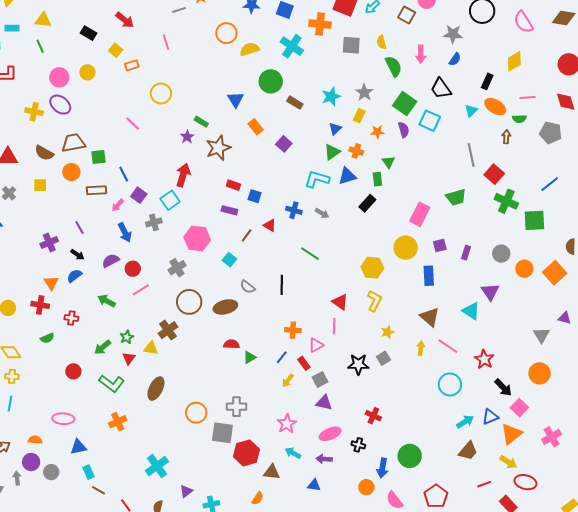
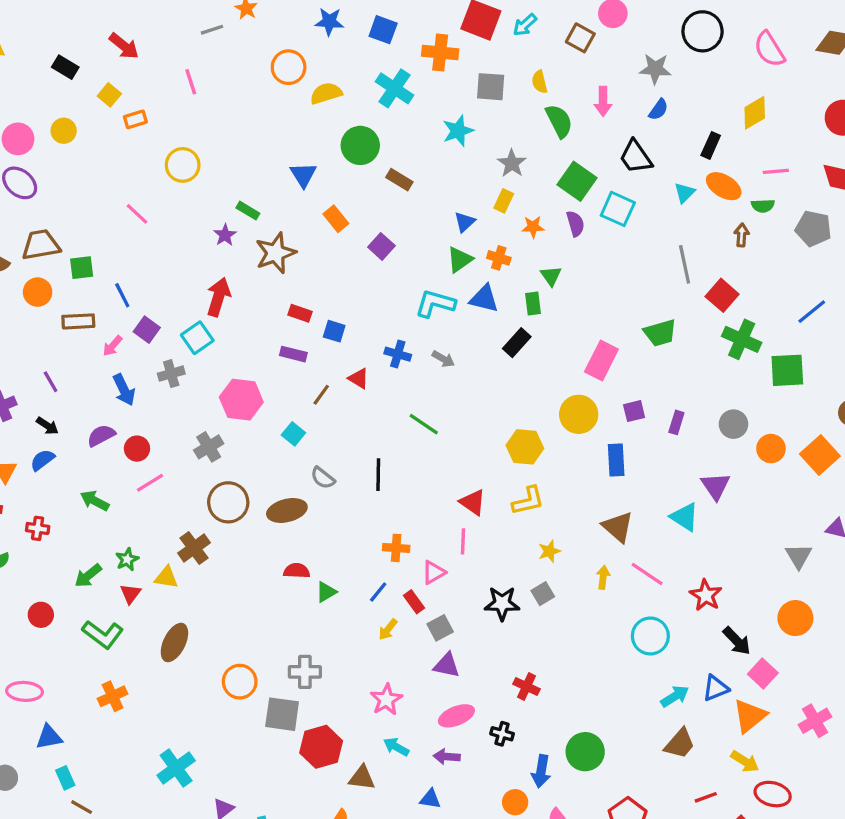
cyan star: (331, 97) -> (458, 131), moved
blue triangle: (347, 176) -> (484, 299), turned 30
yellow L-shape: (374, 301) -> (528, 501), turned 50

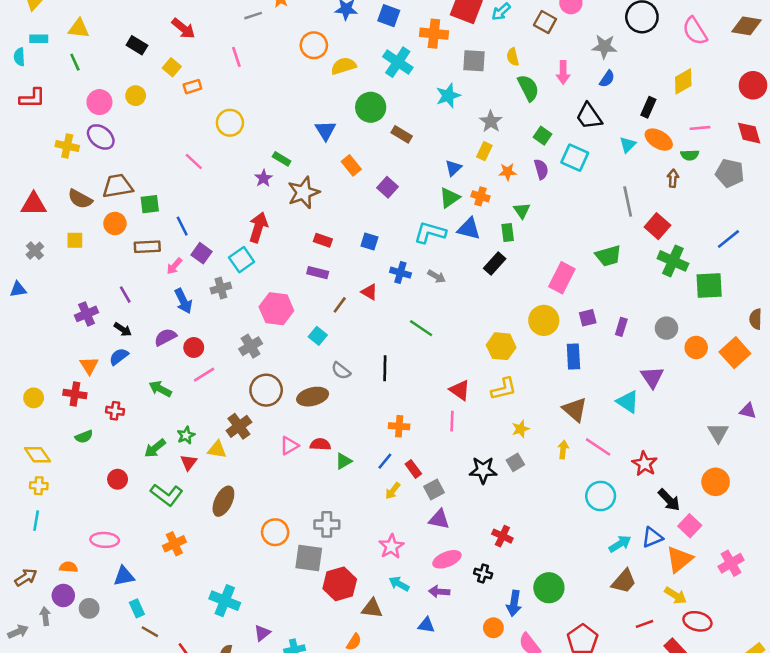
green square: (577, 181) -> (542, 136), size x0.6
blue square: (334, 331) -> (369, 242), moved
pink triangle: (434, 572) -> (289, 446), moved
cyan cross: (176, 768) -> (225, 601), turned -32

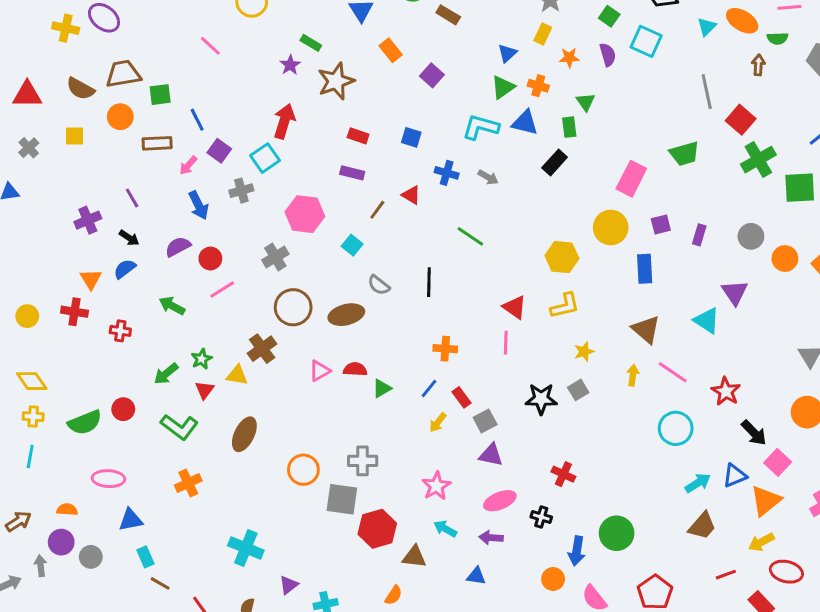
green cross: (673, 261) -> (758, 160), turned 36
green semicircle: (84, 437) -> (85, 422), moved, size x1.6
yellow arrow: (676, 595) -> (761, 542), turned 120

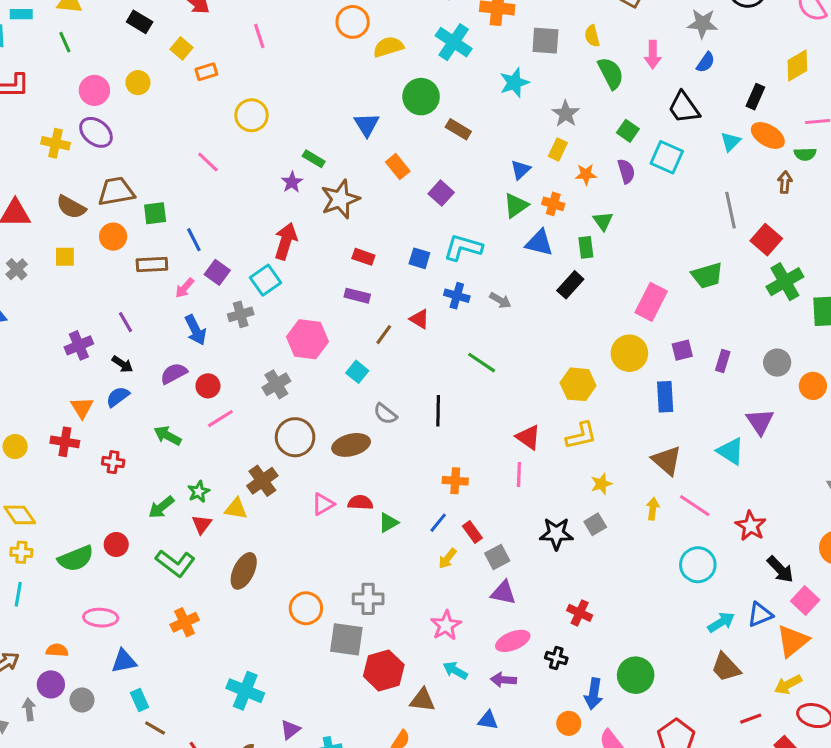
cyan L-shape: (481, 127) -> (463, 247), moved
brown trapezoid: (702, 526) -> (726, 667), turned 96

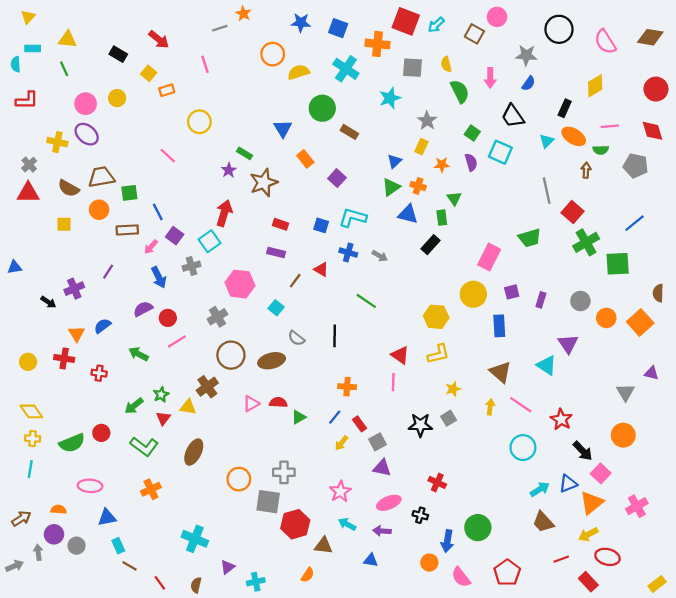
gray cross: (17, 269) -> (29, 165), moved
purple line: (126, 322) -> (108, 272), turned 63
black arrow: (122, 364) -> (48, 302), moved

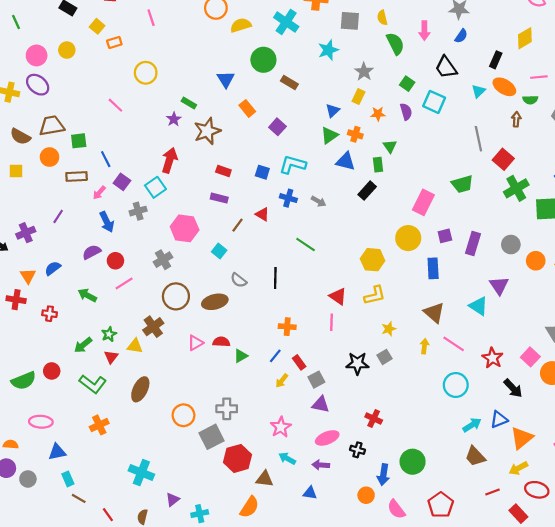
purple rectangle: (541, 300) -> (473, 243), size x1.5
pink square: (601, 473) -> (530, 357), moved
gray square: (268, 502) -> (212, 437), turned -35
orange semicircle: (308, 575) -> (249, 507), size x1.5

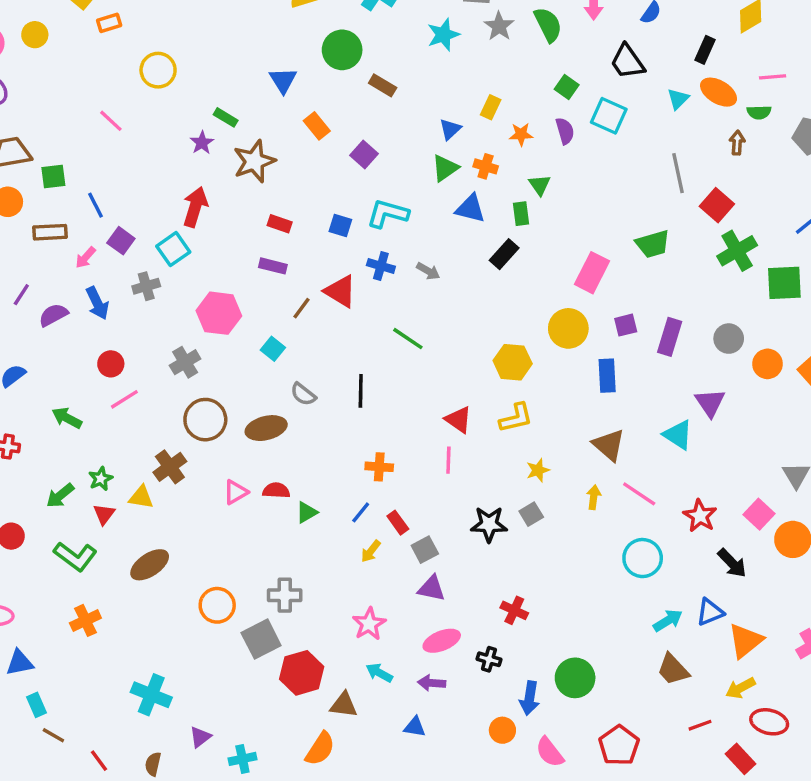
gray star: (364, 72) -> (499, 26), moved
red triangle: (262, 214) -> (340, 291), size x1.5
purple semicircle: (92, 252) -> (53, 315), moved
brown ellipse: (140, 389) -> (150, 565), turned 30

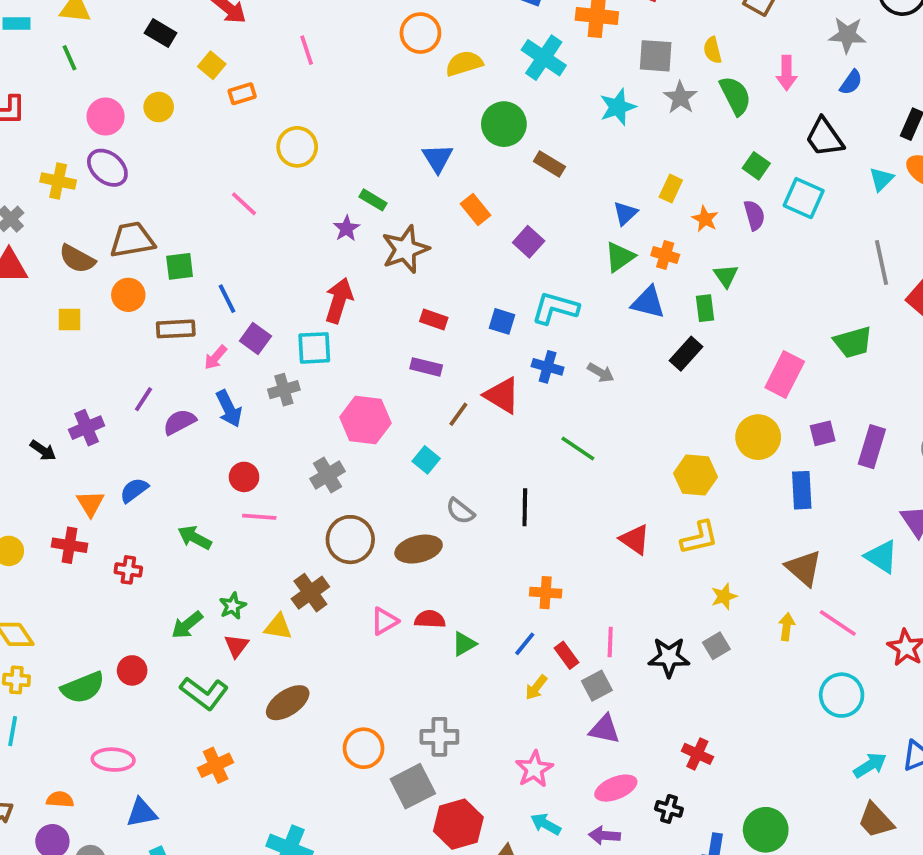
orange star: (521, 134) -> (705, 219), turned 30
cyan square: (173, 249) -> (314, 348), turned 32
pink line: (124, 399) -> (259, 517), turned 36
pink line: (448, 460) -> (610, 642), moved

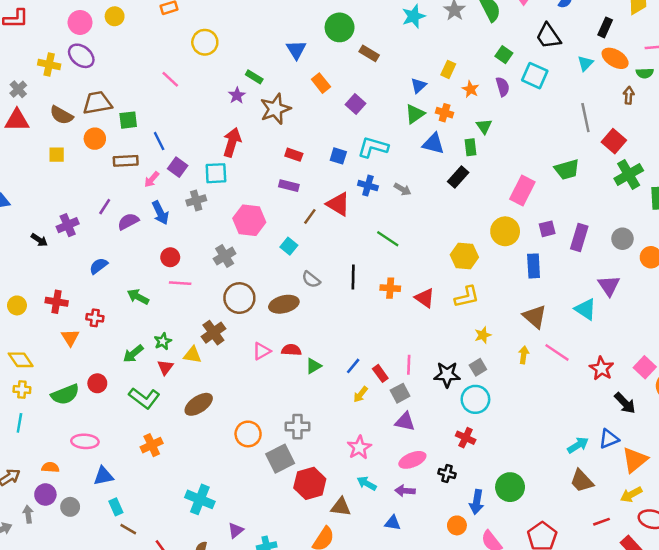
orange triangle: (90, 503) -> (70, 338), moved
orange cross: (546, 593) -> (390, 288), moved
cyan circle: (842, 695) -> (475, 399), moved

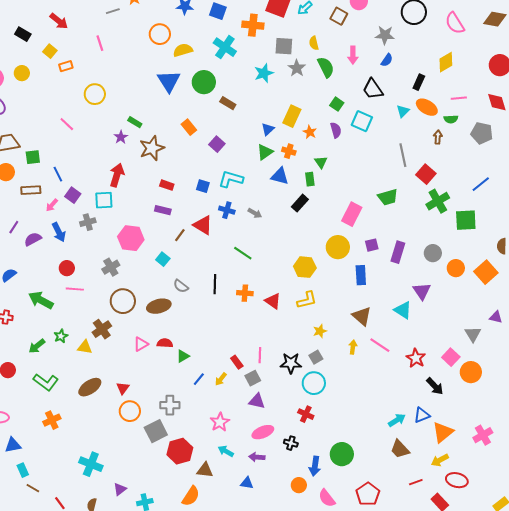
blue triangle: (296, 50) -> (169, 81), moved, size x1.4
yellow rectangle: (448, 69) -> (292, 116), size x1.5
green arrow: (138, 297) -> (41, 300), size x1.4
blue line: (353, 366) -> (199, 379), moved
red triangle: (165, 367) -> (123, 388), moved

